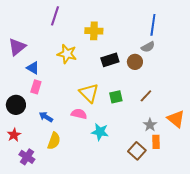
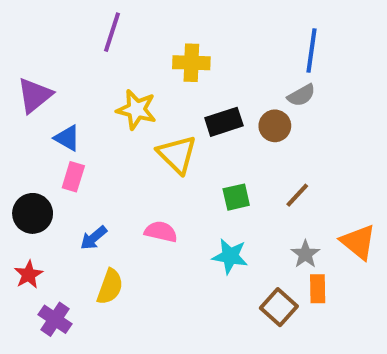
yellow triangle: (89, 93) -> (177, 154), moved
blue arrow: (46, 117) -> (94, 238), turned -72
cyan star: (100, 132) -> (230, 256), moved

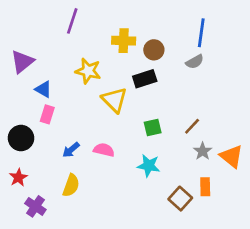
brown circle: (275, 126) -> (154, 50), moved
blue arrow: (94, 238) -> (71, 150), moved
gray star: (305, 254) -> (203, 151), moved

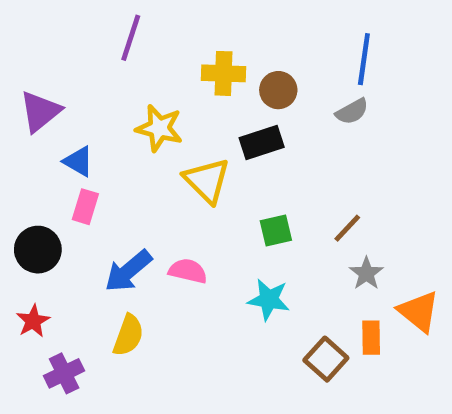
blue arrow: (71, 150) -> (128, 271), size x1.5
orange triangle: (232, 156) -> (419, 311), moved
purple cross: (35, 206) -> (64, 373), turned 30

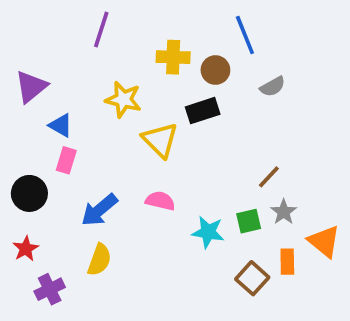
blue line: (364, 59) -> (245, 35), moved, turned -30
green square: (276, 231) -> (249, 221), moved
pink semicircle: (188, 271) -> (160, 201), moved

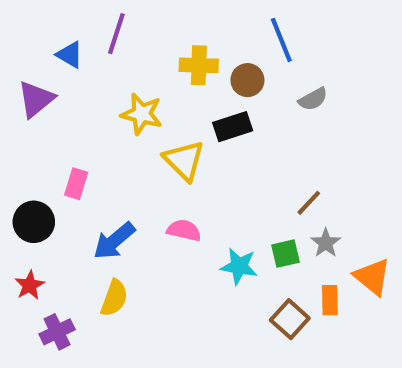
blue triangle: (61, 125) -> (70, 55), moved

